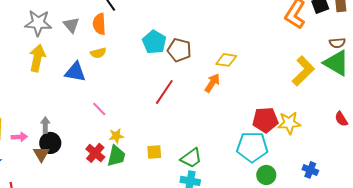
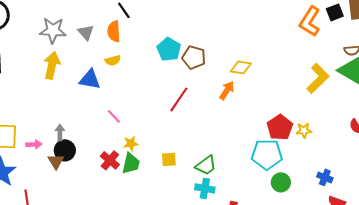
red pentagon: (265, 120) -> (280, 127), turned -30
yellow star: (289, 123) -> (304, 130), size x0.7

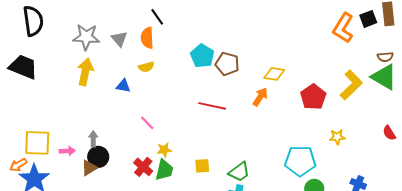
blue triangle: (90, 79) -> (123, 86), size x0.7
red line: (179, 99) -> (212, 106), turned 68
red pentagon: (280, 127) -> (313, 97), moved
brown triangle: (56, 161) -> (89, 168), turned 30

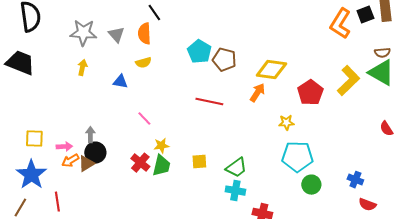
yellow arrow: (85, 72) -> (82, 68), size x0.6
yellow diamond: (274, 74) -> (271, 70), size x1.4
yellow star: (337, 137) -> (286, 123), moved
yellow square: (37, 143) -> (34, 139), size x0.7
orange arrow: (18, 165) -> (70, 161), moved

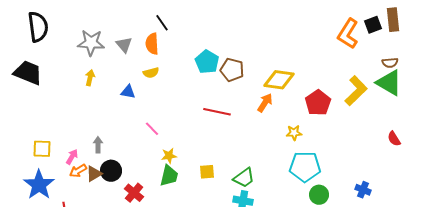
pink arrow: (64, 147) -> (72, 157), turned -56
black circle: (95, 153) -> (111, 171), moved
red cross: (140, 163) -> (134, 193), moved

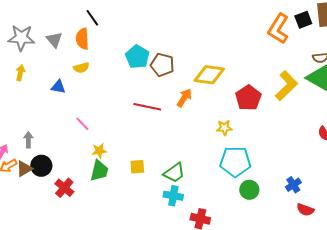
orange arrow: (265, 103) -> (184, 98), moved
blue cross: (363, 190) -> (293, 185), turned 35

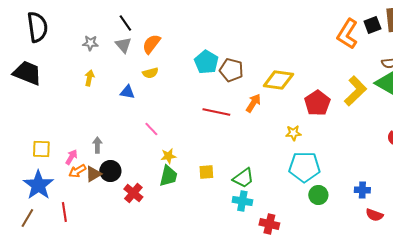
black line: (92, 18) -> (125, 23), moved
gray star: (21, 38) -> (90, 43), size x0.6
orange semicircle: (82, 39) -> (151, 44), turned 40
blue cross: (293, 185) -> (362, 190), turned 35

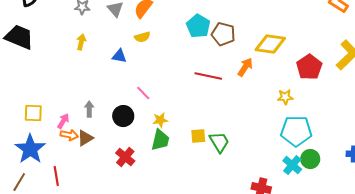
orange arrow: (77, 171) -> (69, 135), turned -138
black circle: (110, 171) -> (123, 116), moved
green trapezoid: (243, 178) -> (219, 142), moved, turned -85
cyan cross: (242, 201) -> (292, 165), moved, turned 30

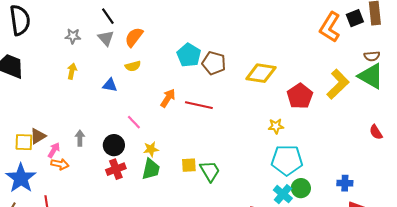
orange arrow: (245, 67) -> (168, 98), moved
brown triangle: (85, 138) -> (38, 136), moved
red cross: (125, 157) -> (116, 169), moved, turned 30

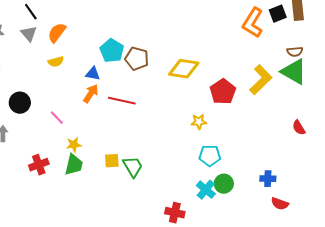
blue triangle: (110, 85) -> (93, 74), moved
black circle: (114, 145) -> (20, 103), moved
cyan pentagon: (287, 160) -> (210, 156), size x0.7

